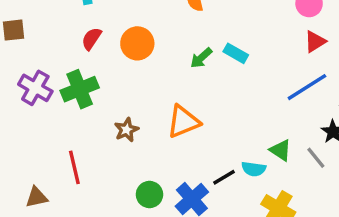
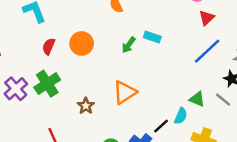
purple cross: (35, 88) -> (16, 89), turned 30
cyan semicircle: (254, 169) -> (181, 116), turned -63

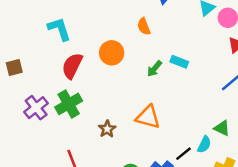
orange circle: (82, 43) -> (112, 53), moved
red semicircle: (49, 46) -> (72, 66), size x1.5
orange triangle: (125, 92) -> (148, 117), turned 45

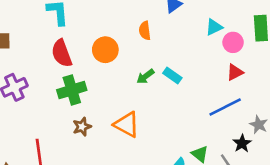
red semicircle: (72, 66) -> (62, 53), turned -60
green cross: (69, 104) -> (72, 90), moved

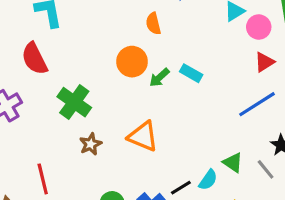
orange circle: (105, 50) -> (132, 62), moved
red semicircle: (62, 53) -> (34, 59), moved
green cross: (72, 90) -> (74, 102), turned -32

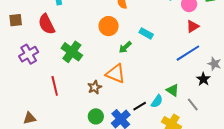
green arrow: (159, 77) -> (125, 47), moved
brown star: (91, 144) -> (95, 87), moved
gray line: (266, 169) -> (193, 105), moved
red line: (43, 179) -> (55, 86), moved

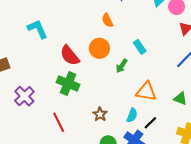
red semicircle: (47, 24) -> (70, 55), moved
cyan rectangle: (146, 33) -> (140, 47), turned 40
orange triangle: (116, 74) -> (146, 92), moved
cyan semicircle: (157, 101) -> (132, 115), moved

